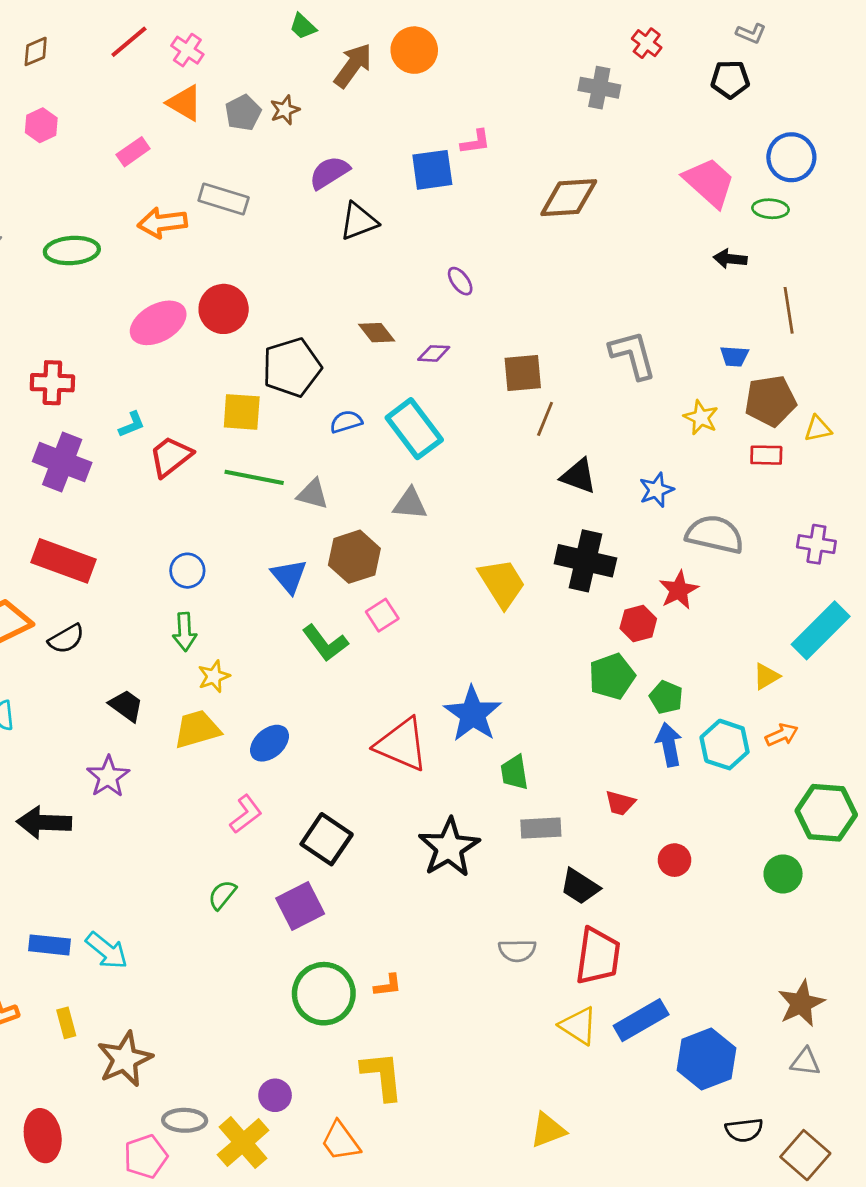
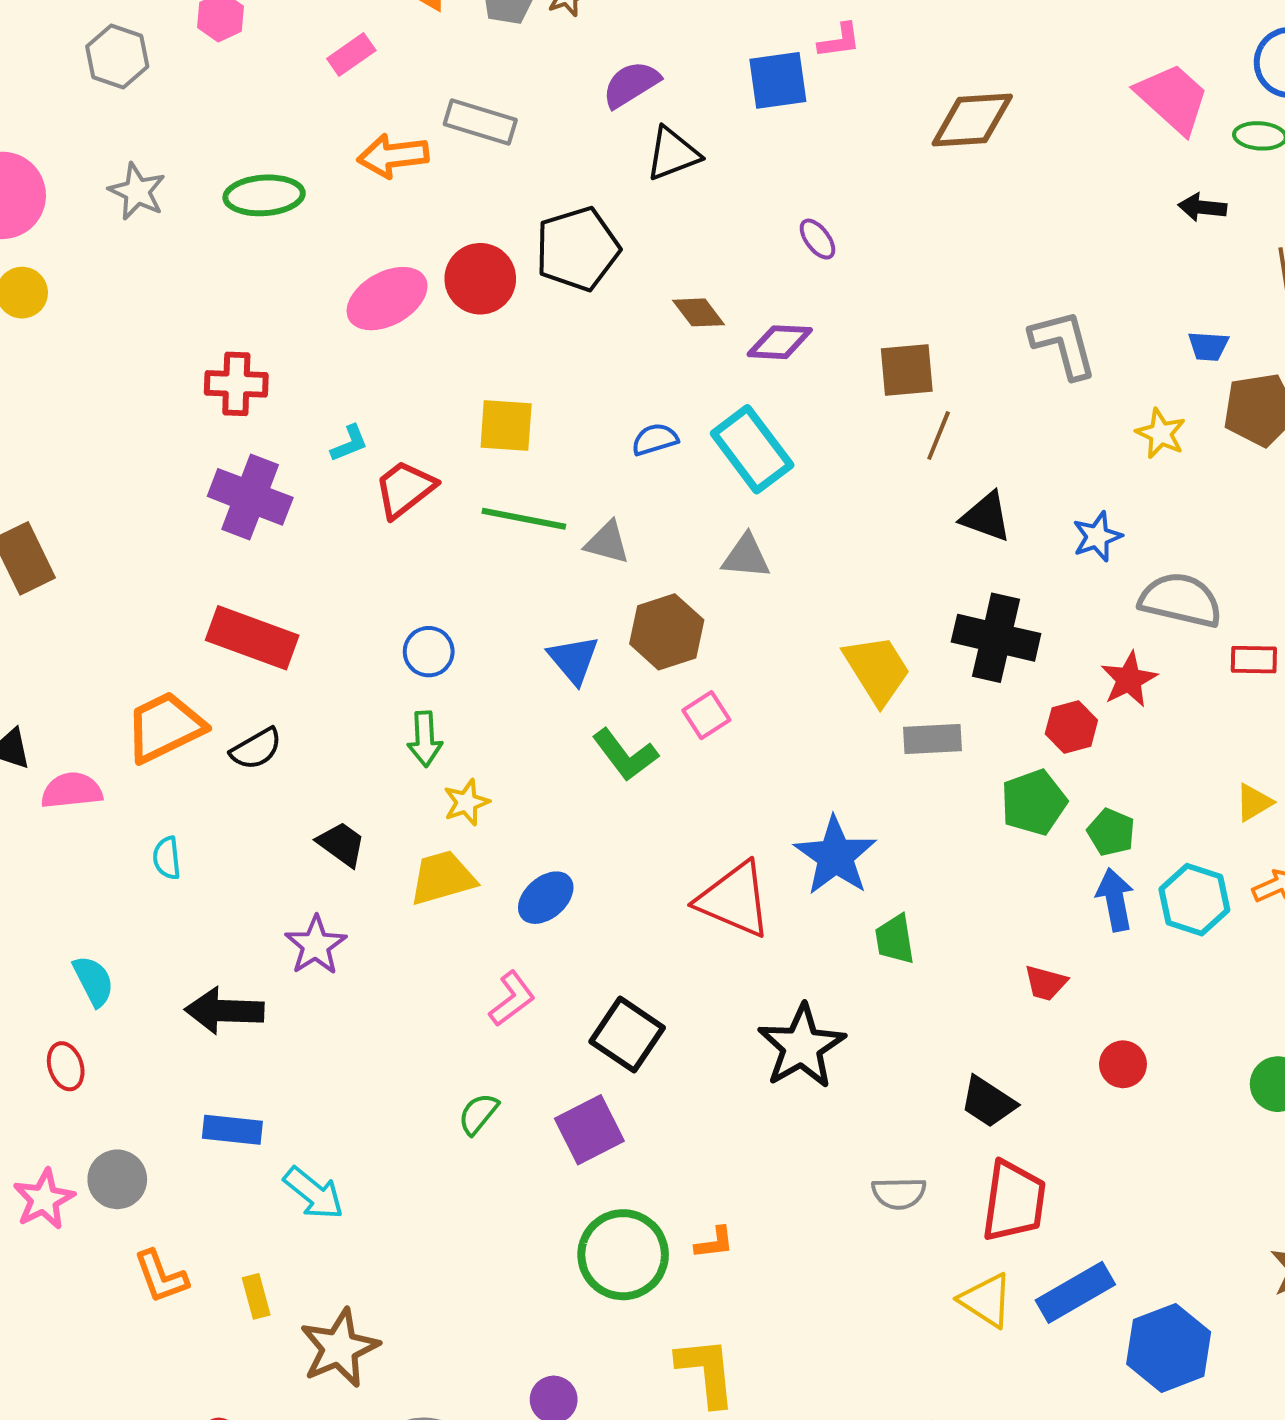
purple diamond: (434, 353) -> (780, 342), size x1.4
black pentagon: (292, 367) -> (577, 249), moved
red rectangle: (766, 455) -> (1254, 660), moved
gray rectangle: (541, 828) -> (933, 739), moved
blue rectangle: (50, 945) -> (232, 1130), moved

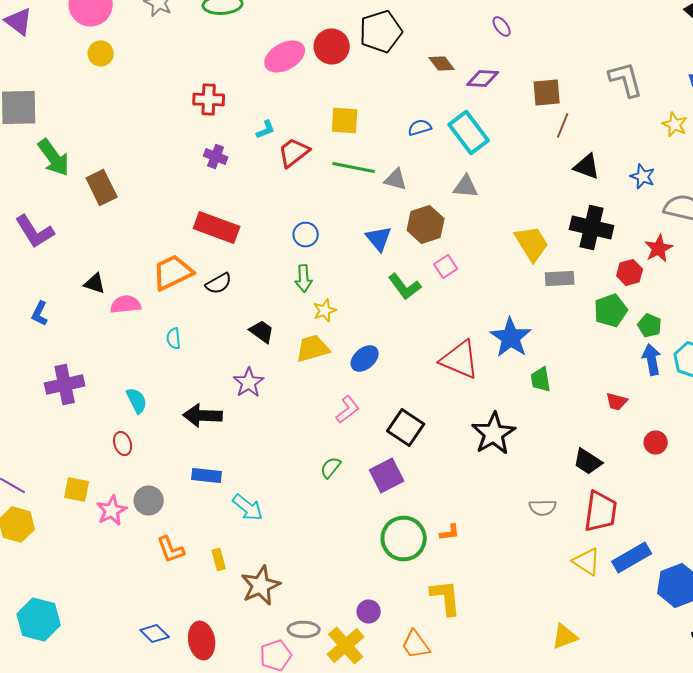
purple cross: (250, 497) -> (216, 156), size x0.6
blue star: (1097, 537) -> (643, 176), turned -30

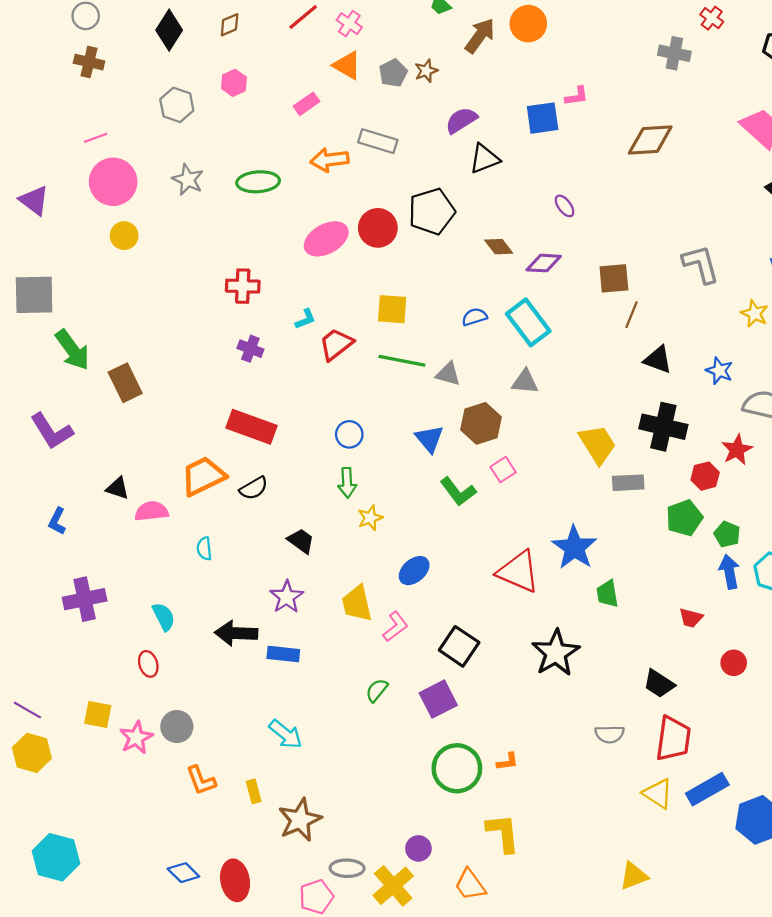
yellow trapezoid: (313, 348) -> (357, 604), moved, turned -87
blue rectangle: (207, 476) -> (283, 654), moved

